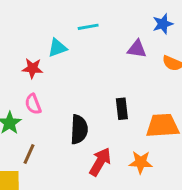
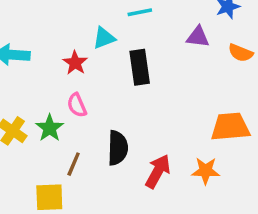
red star: (32, 68) -> (75, 63), turned 30
black rectangle: (122, 109) -> (140, 67), moved, size x1.4
black semicircle: (79, 129) -> (118, 148), moved

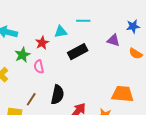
black rectangle: (140, 67) -> (78, 52), turned 60
green star: (50, 128) -> (22, 55), moved

